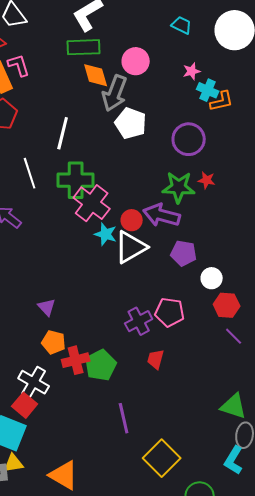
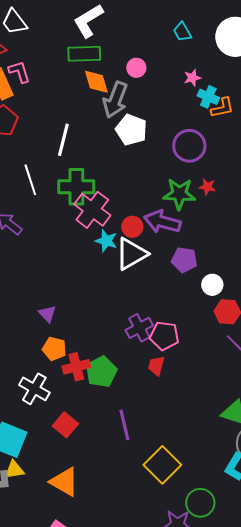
cyan trapezoid: (182, 25) -> (182, 32), turned -145
pink circle: (136, 61) -> (136, 68), size x0.7
pink pentagon: (170, 312) -> (164, 336), moved
red square: (25, 405) -> (65, 425), moved

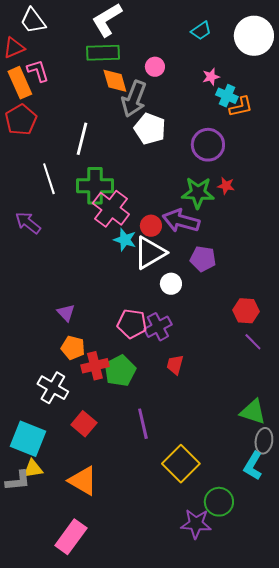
cyan trapezoid: (182, 32) -> (201, 31), turned -95
white circle: (212, 285) -> (171, 284), moved
pink pentagon: (164, 336) -> (132, 324), moved

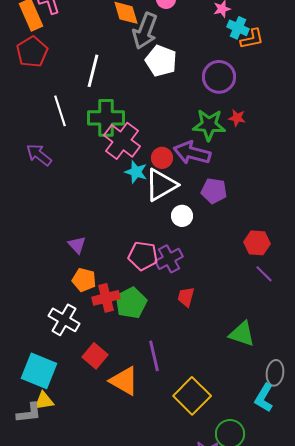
green triangle: (253, 412) -> (242, 334), moved
orange triangle: (83, 481) -> (124, 381), moved

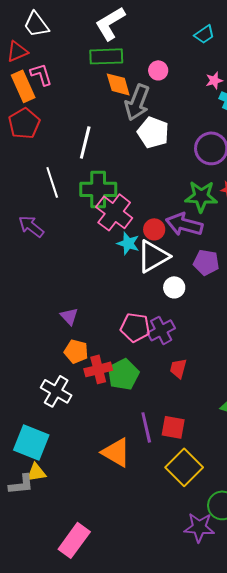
red square: (95, 356) -> (173, 427), moved, turned -30

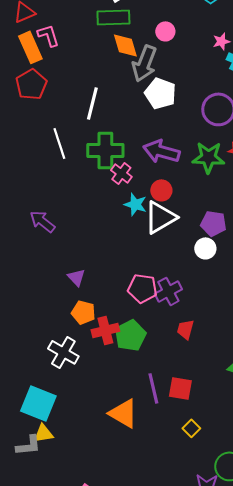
pink cross: (114, 212) -> (121, 173), size x0.6
purple arrow: (184, 224) -> (161, 151), moved
purple arrow: (31, 226) -> (42, 221), moved
white circle: (174, 287) -> (205, 248), moved
yellow square: (184, 467) -> (191, 428), size x0.5

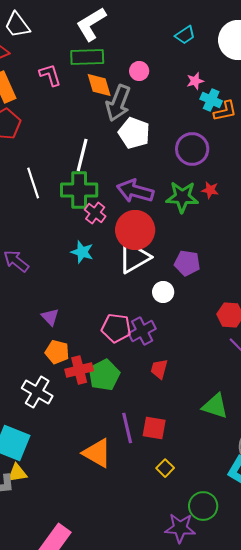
pink L-shape: (48, 35) -> (50, 75), moved
white line: (92, 103) -> (82, 155), moved
red circle: (161, 190) -> (135, 230), size x1.8
cyan star: (135, 204) -> (82, 252), moved
white circle: (205, 248) -> (163, 292), moved

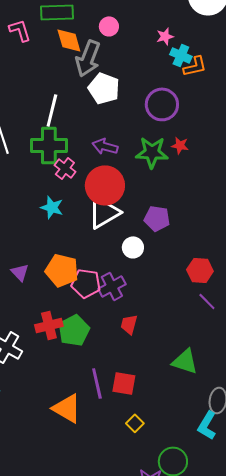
purple arrow: (135, 191) -> (105, 146), size x0.7
orange pentagon: (57, 352) -> (62, 270), moved, size x1.4

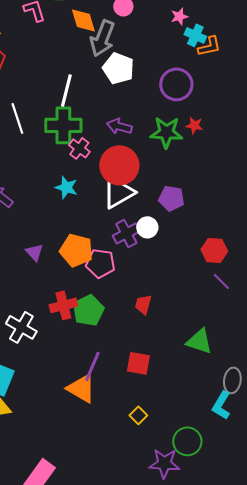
purple cross: (112, 286) -> (126, 233), moved
purple line: (97, 383) -> (92, 366), moved, turned 36
yellow square: (135, 423) -> (138, 415), moved

